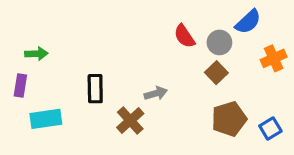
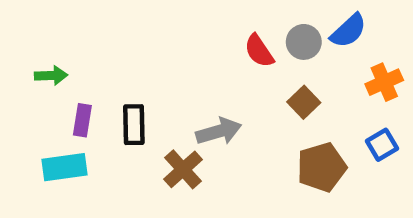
gray circle: (219, 42) -> (304, 42), moved
purple rectangle: (20, 85) -> (82, 120), moved
gray arrow: (156, 93) -> (219, 131), size x1.4
blue square: (270, 128) -> (382, 145), moved

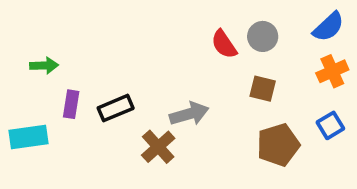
blue semicircle: (348, 31) -> (328, 27), moved
brown square: (304, 102) -> (263, 89), turned -32
black rectangle: (134, 125) -> (116, 108), turned 68
cyan rectangle: (65, 167) -> (29, 137), moved

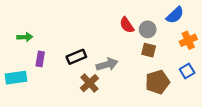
blue semicircle: (328, 27) -> (175, 15), moved
gray circle: (263, 36) -> (148, 29), moved
black rectangle: (116, 108) -> (76, 57), moved

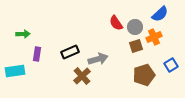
orange cross: (188, 40) -> (154, 37), moved
brown square: (149, 50) -> (136, 46), turned -32

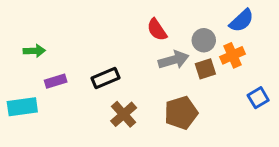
red semicircle: (116, 23) -> (157, 30), moved
purple rectangle: (37, 54) -> (56, 81), turned 64
gray arrow: (98, 59) -> (174, 60), moved
brown pentagon: (144, 75) -> (181, 113), moved

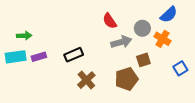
orange cross: (233, 55) -> (162, 39), turned -35
brown square: (205, 69) -> (143, 60), moved
cyan rectangle: (22, 107) -> (16, 57), moved

